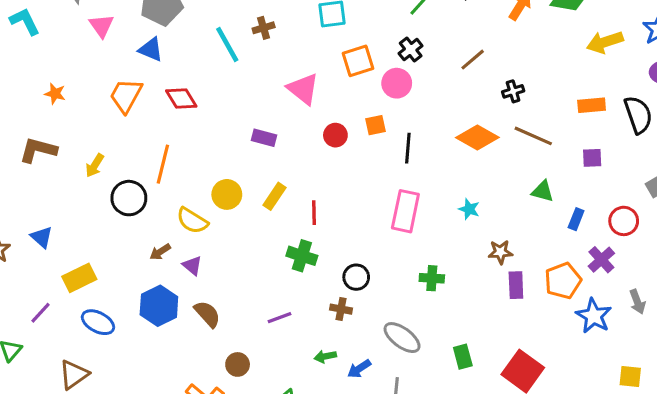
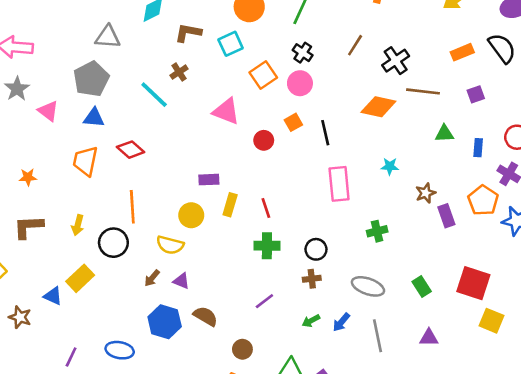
black cross: (513, 91) -> (396, 61), size x1.5
purple rectangle: (264, 138) -> (209, 180), moved
yellow rectangle: (79, 278) -> (80, 278), moved

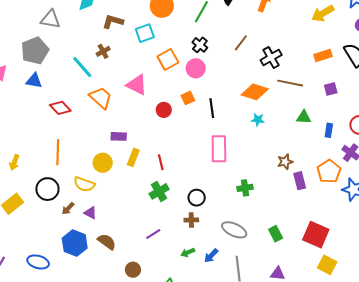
orange trapezoid: (85, 161) -> (101, 98), moved, turned 115
cyan star: (390, 166) -> (258, 120), moved
black circle: (113, 243) -> (47, 189), moved
green cross: (267, 246) -> (159, 191), turned -36

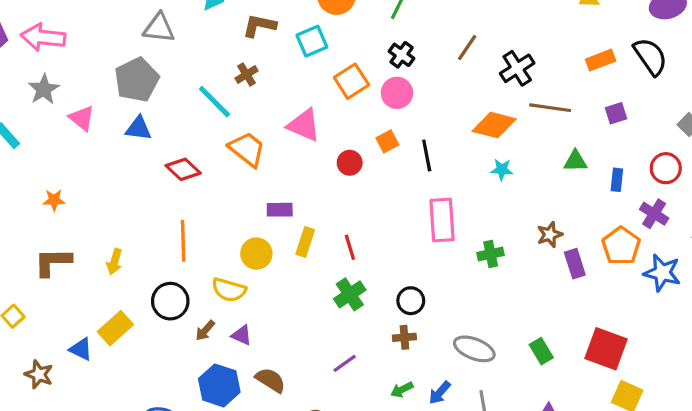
green cross: (245, 188) -> (491, 254), moved

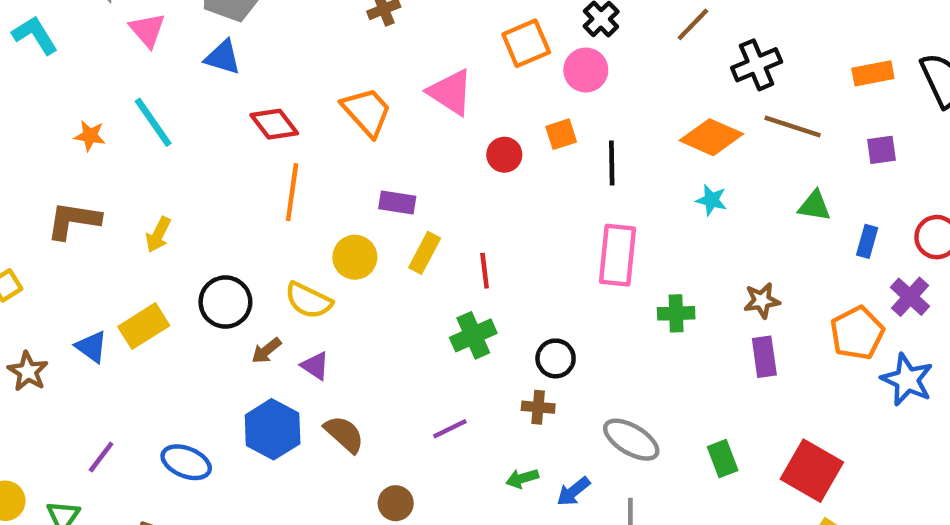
cyan line: (214, 102) -> (153, 122), moved
orange line: (183, 241) -> (292, 192), moved
purple rectangle: (575, 264) -> (764, 357), moved

